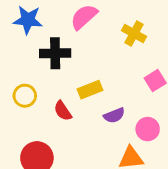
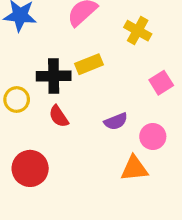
black cross: (55, 53) -> (54, 76), moved
yellow rectangle: (90, 90) -> (89, 64), moved

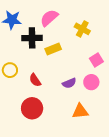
black cross: (54, 76) -> (32, 38), moved
pink circle: (153, 136) -> (91, 82), moved
red circle: (30, 168) -> (32, 108), moved

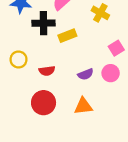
red semicircle: (35, 80) -> (47, 71), turned -64
orange triangle: (80, 111) -> (83, 106), moved

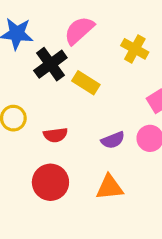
black cross: (44, 23) -> (50, 64), turned -35
yellow rectangle: (67, 36) -> (86, 83), turned 54

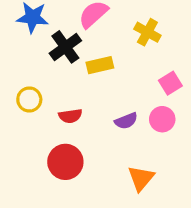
yellow rectangle: (86, 83) -> (100, 65), turned -45
orange triangle: (110, 187) -> (141, 178), moved, turned -44

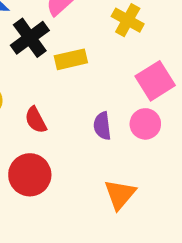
pink square: (170, 83) -> (155, 81), size x1.4
red semicircle: (70, 116) -> (36, 120), turned 70
purple semicircle: (126, 121) -> (102, 126), turned 105

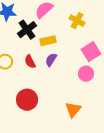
red semicircle: (36, 120) -> (30, 62), moved
purple semicircle: (102, 126) -> (51, 60), moved, turned 40

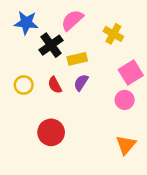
orange triangle: (73, 110) -> (126, 145), moved

